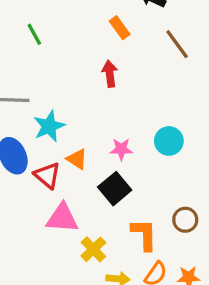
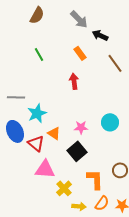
green line: (34, 34) -> (39, 54), moved

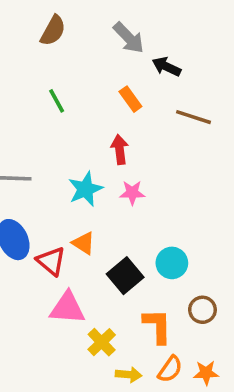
brown line: (115, 63) -> (193, 117), turned -36
cyan star: (37, 113) -> (85, 189), moved
cyan circle: (110, 122) -> (172, 263), moved
pink star: (81, 127) -> (132, 193), moved

